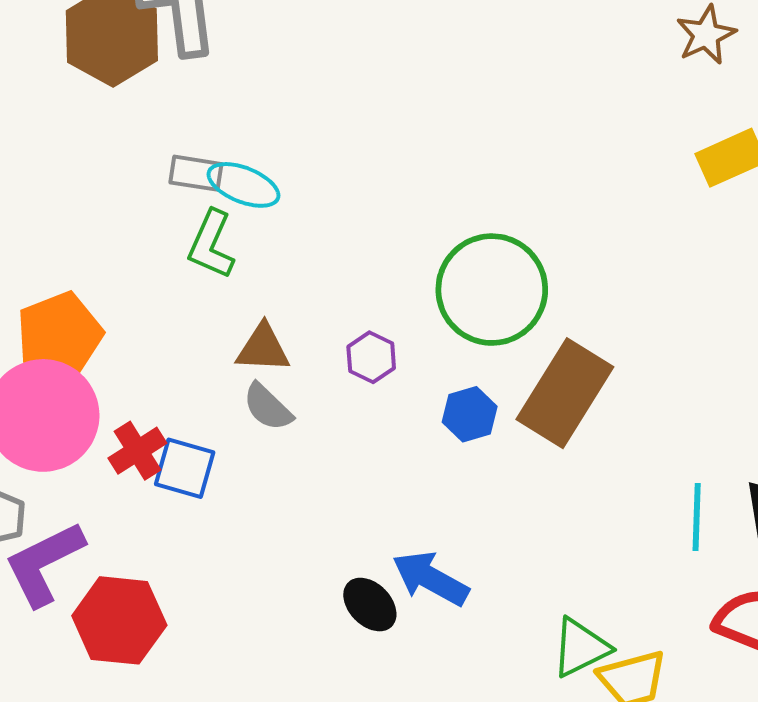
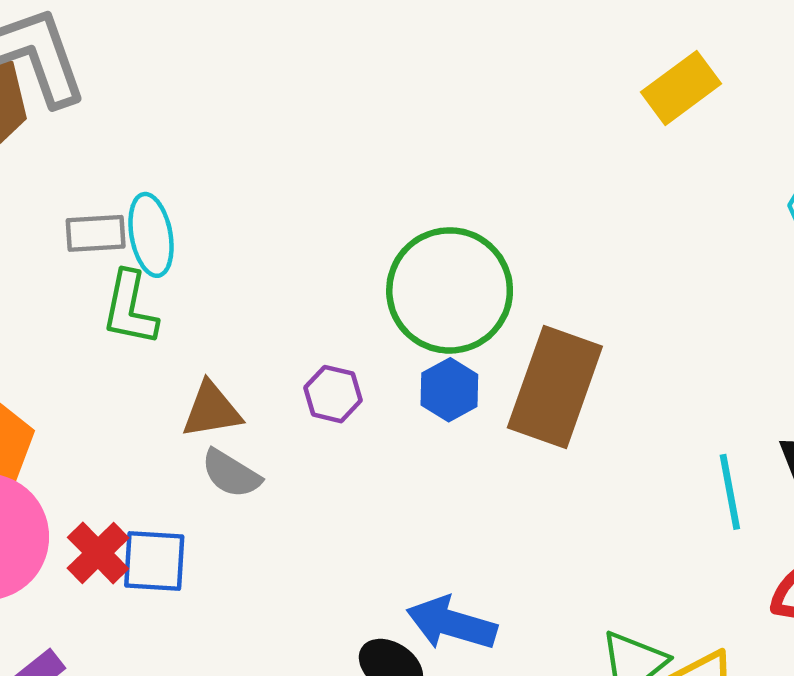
cyan ellipse: (243, 185) -> (151, 235), turned 70
blue hexagon: (470, 414) -> (449, 390), moved

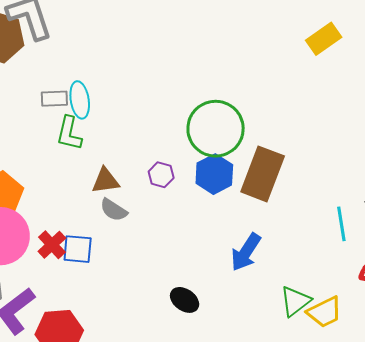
blue hexagon: (449, 390) -> (214, 174), size x1.4
blue arrow: (451, 623) -> (246, 252), moved, turned -75

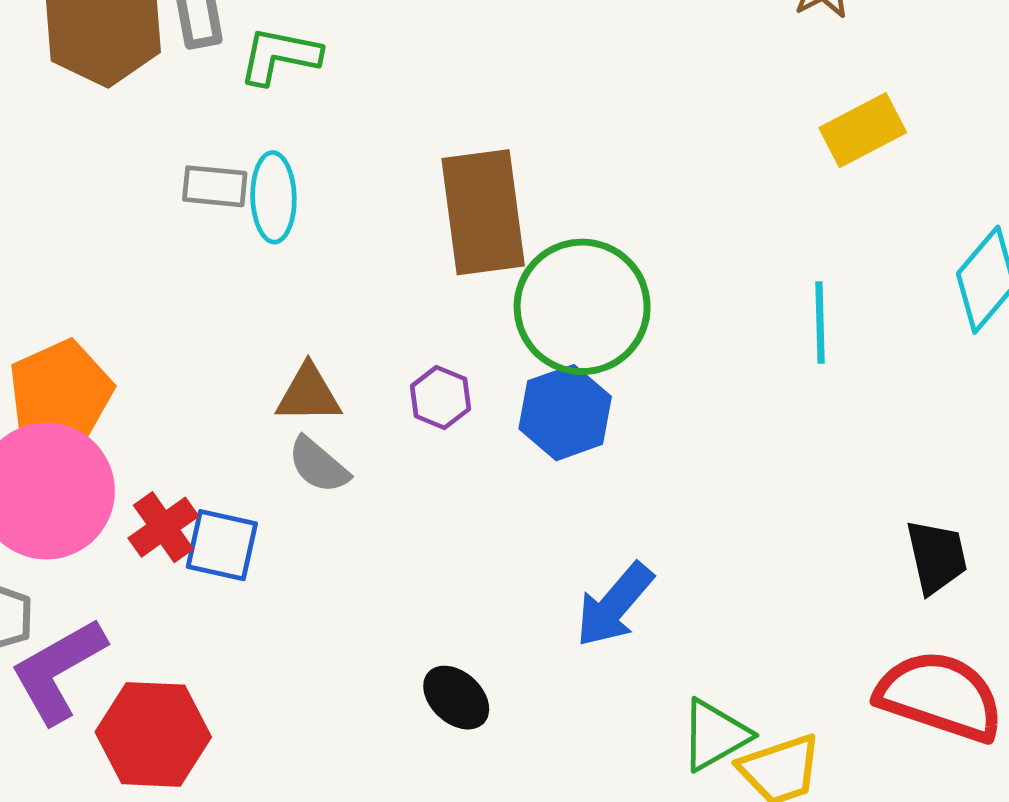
green L-shape: (69, 133) -> (280, 56), moved, turned 81
brown rectangle: (263, 174) -> (483, 212), moved, turned -36
cyan line: (341, 224) -> (820, 323), moved

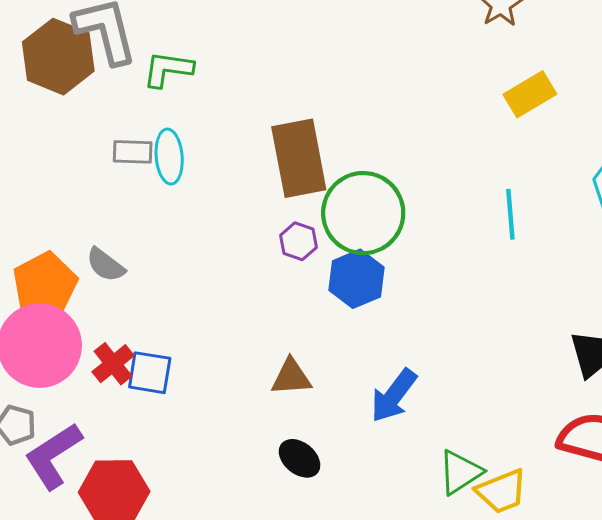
brown triangle: (308, 394) -> (291, 377), moved
purple hexagon: (440, 398) -> (299, 241), moved
gray semicircle: (318, 465) -> (106, 265), moved

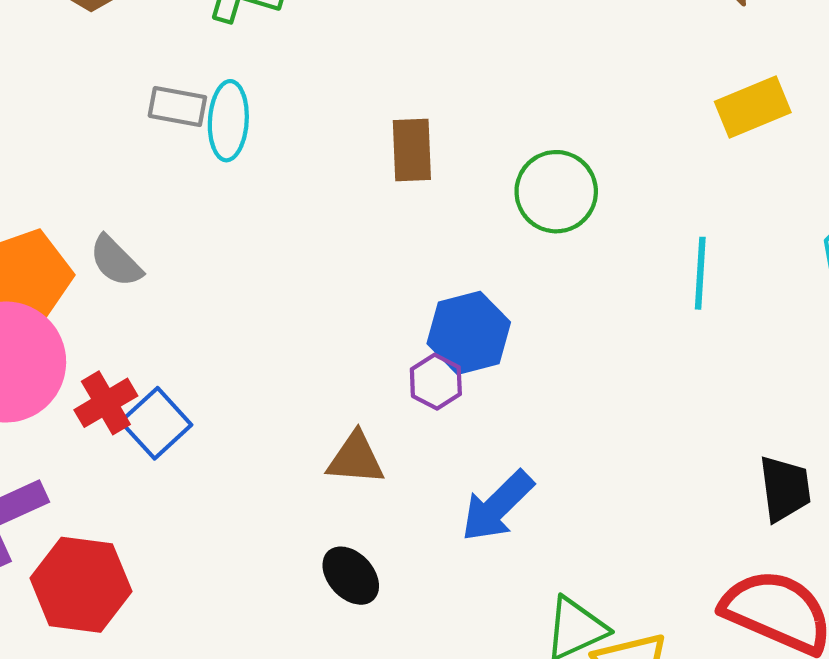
brown rectangle: (299, 158) -> (412, 150), size x0.6
green circle: (363, 213) -> (556, 192), moved, size x0.7
purple hexagon: (299, 241) -> (436, 382), moved
blue square: (150, 373) -> (156, 423), turned 30

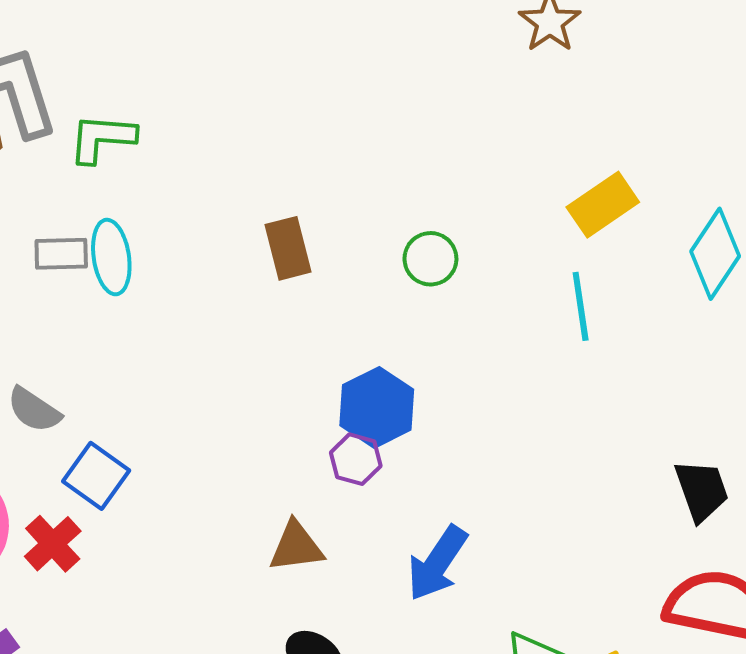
yellow rectangle: (753, 107) -> (603, 205), moved
green circle: (556, 192) -> (430, 259), size x0.7
blue square: (156, 423) -> (96, 476), moved

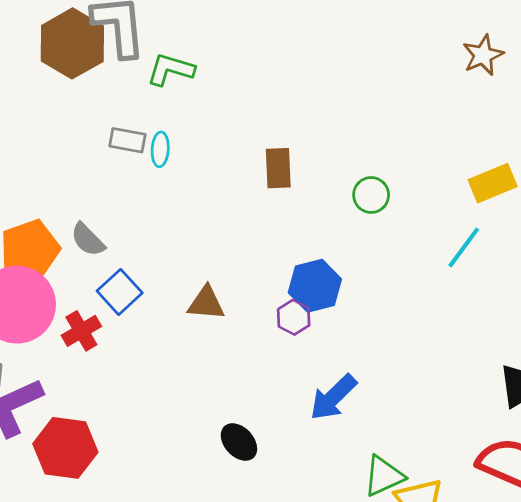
cyan ellipse: (111, 257) -> (160, 149), size x0.7
cyan line: (581, 306) -> (464, 247), turned 33
brown triangle: (296, 547) -> (206, 303), moved

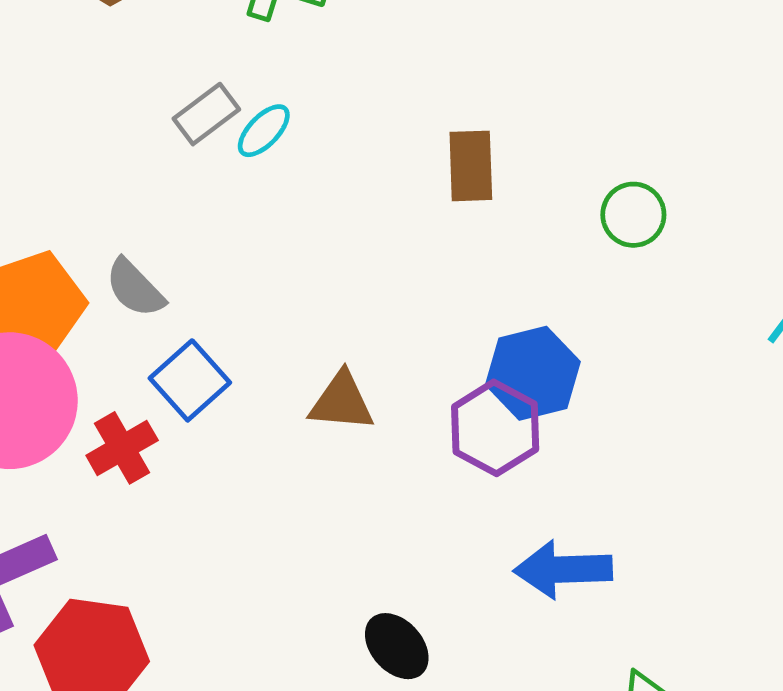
gray rectangle: (127, 140) -> (206, 114), turned -48
cyan ellipse: (160, 149) -> (264, 131), turned 40
purple hexagon: (294, 317) -> (495, 428), size x1.5
blue arrow: (333, 397) -> (563, 569), turned 42

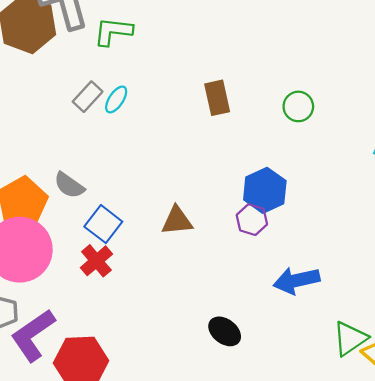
purple hexagon: (495, 428) -> (252, 220), size x0.7
red cross: (122, 448) -> (96, 261), moved

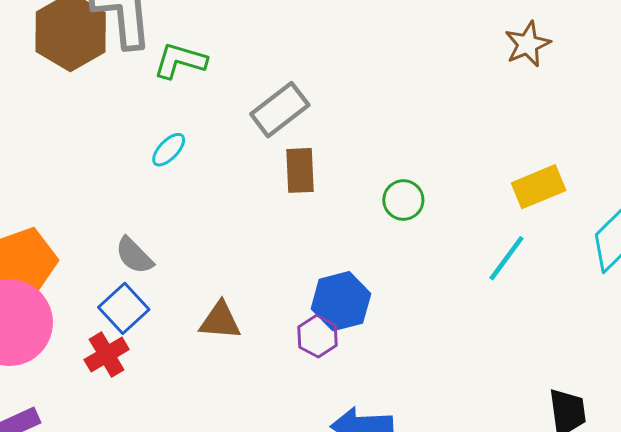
gray rectangle: (88, 97) -> (280, 110), moved, size x1.4
gray semicircle: (69, 185) -> (134, 255), moved

